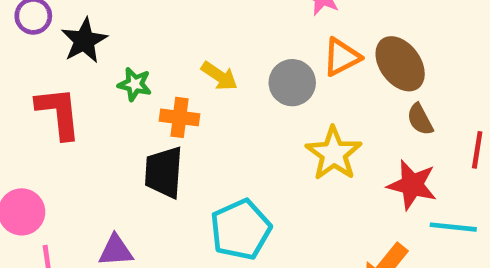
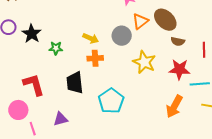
red L-shape: (59, 113) -> (34, 85), moved
orange cross: (179, 117) -> (95, 58), moved
brown semicircle: (420, 119) -> (178, 41), turned -40

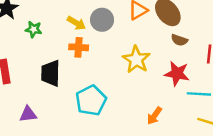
gray circle: (122, 36) -> (102, 20), moved
orange arrow: (174, 106) -> (154, 116), moved, size x0.7

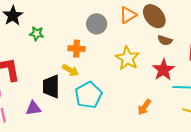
yellow arrow: (76, 23) -> (70, 70), moved
black trapezoid: (51, 73) -> (51, 87), moved
red star: (177, 74) -> (163, 70), turned 30

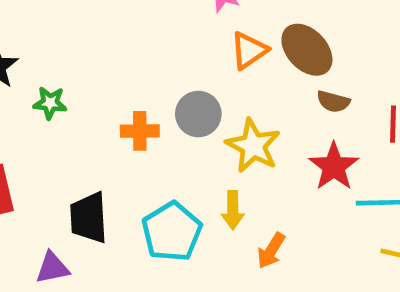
gray circle: (97, 24) -> (198, 114), moved
yellow arrow: (70, 70) -> (233, 210), moved, turned 63
orange arrow: (144, 107) -> (271, 251), moved

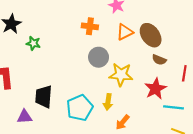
orange cross: (140, 131) -> (90, 26), moved
yellow star: (253, 146) -> (121, 75), turned -30

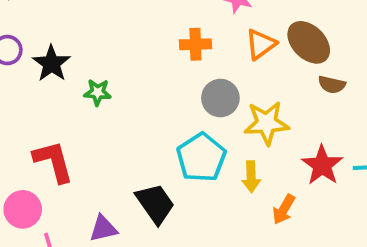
red star: (155, 89) -> (322, 165), moved
black trapezoid: (44, 97) -> (155, 204), moved, turned 150
cyan pentagon: (80, 108) -> (201, 158), moved

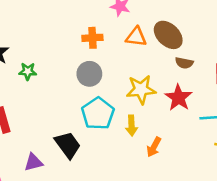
orange triangle: (261, 44) -> (136, 37), turned 45
gray circle: (220, 98) -> (89, 74), moved
red star: (322, 165) -> (178, 98), moved

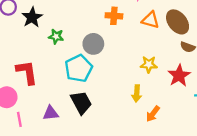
gray circle: (89, 74) -> (93, 44), moved
yellow star: (141, 89) -> (149, 64), size x0.7
cyan pentagon: (98, 113) -> (79, 68), moved

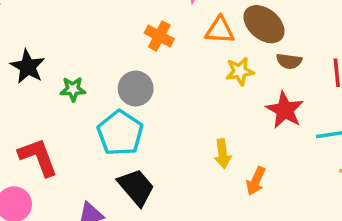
orange cross: (114, 16) -> (159, 36), turned 35
yellow star: (149, 64) -> (240, 71), moved

